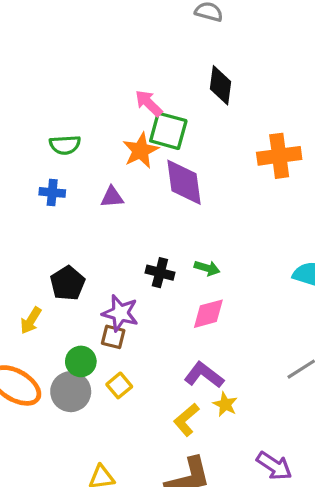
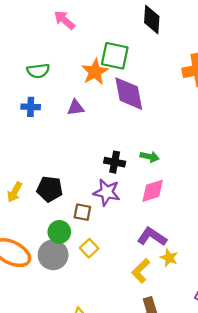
pink arrow: (149, 103) -> (64, 20), moved
black pentagon: (67, 283) -> (50, 189), moved, turned -30
purple star: (120, 313) -> (107, 192), moved
yellow arrow: (31, 320) -> (15, 192), moved

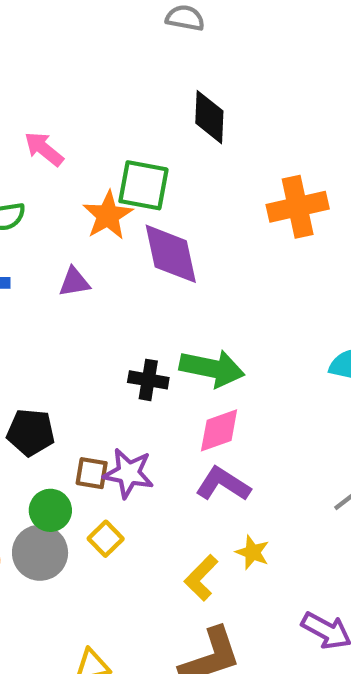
pink arrow: (64, 20) -> (44, 149), moved
green arrow: (150, 157) -> (212, 368), size x1.8
purple star: (107, 192) -> (129, 473), moved
purple L-shape: (152, 237) -> (223, 484), moved

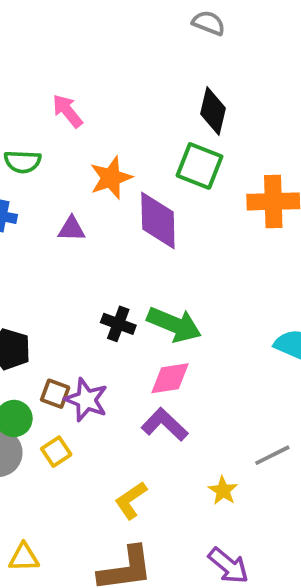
green square: (143, 185) -> (199, 166), moved
yellow star: (252, 552) -> (223, 491), moved

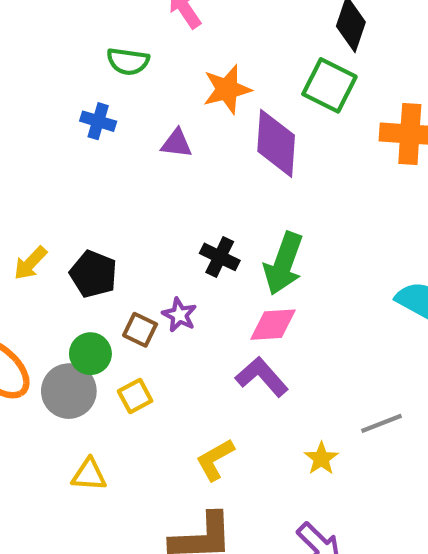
green arrow: (174, 324) -> (284, 264), turned 82
purple star: (86, 400) -> (179, 315), moved, size x0.7
yellow triangle: (24, 557) -> (89, 475), moved

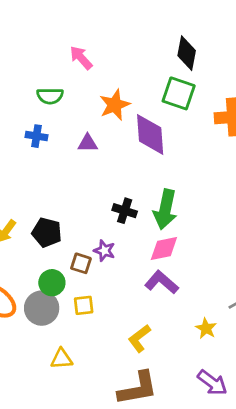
yellow square: (135, 396) -> (84, 305), turned 30

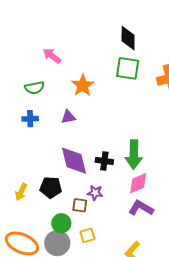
purple diamond: (150, 134) -> (74, 161), moved

